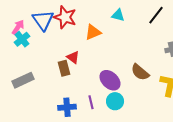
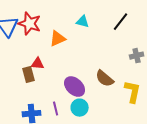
red triangle: (73, 57) -> (38, 64), turned -32

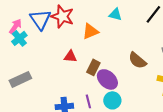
brown rectangle: (29, 75) -> (93, 67), moved, turned 42
brown semicircle: (105, 79) -> (137, 60), moved

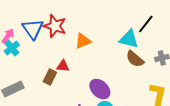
cyan triangle: (115, 14) -> (129, 39), moved, size x1.5
brown semicircle: (137, 60) -> (135, 59), moved
brown rectangle: (93, 67) -> (50, 77), moved

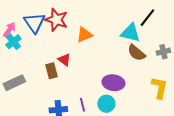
red triangle: (63, 66) -> (64, 60), turned 32
brown rectangle: (50, 77) -> (51, 71), turned -42
purple ellipse: (100, 89) -> (113, 83), moved, turned -35

